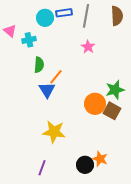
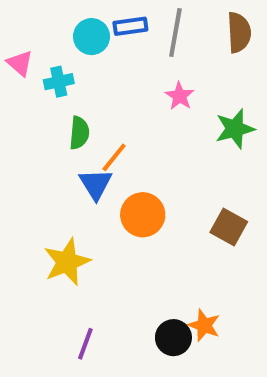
green star: (115, 90) -> (235, 129), moved
orange circle: (95, 104) -> (143, 215), moved
yellow star: (54, 132) -> (67, 262), moved, turned -30

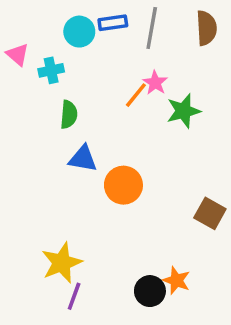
green star: (235, 129) -> (183, 111), moved
orange line: (114, 157) -> (136, 95), moved
blue triangle: (96, 184) -> (83, 159), turned -48
brown square: (229, 227) -> (210, 213), moved
yellow star: (67, 262) -> (62, 263), moved

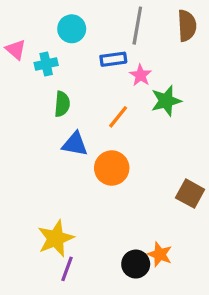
blue rectangle: (113, 23) -> (113, 59), moved
orange line: (136, 95) -> (118, 117), moved

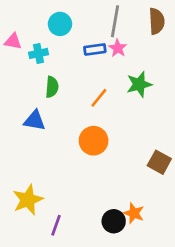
pink triangle: (16, 50) -> (13, 41), turned -30
pink star: (141, 75) -> (118, 48), moved
blue triangle: (75, 144) -> (34, 121), moved
yellow star: (56, 238) -> (28, 200), moved

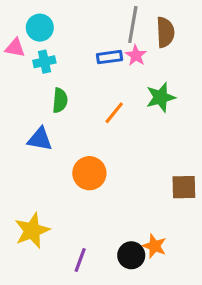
brown semicircle: (157, 21) -> (165, 32), moved
cyan circle: (60, 24) -> (40, 28), moved
orange circle: (94, 141) -> (89, 173), moved
brown square: (159, 162) -> (184, 187), turned -30
purple line: (56, 225) -> (80, 260), moved

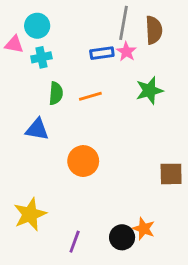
orange line: (114, 113) -> (90, 96), moved, turned 35

